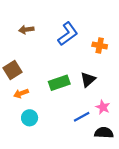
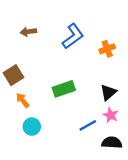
orange cross: (100, 46) -> (107, 49), turned -32
black triangle: (88, 80) -> (108, 92), moved
orange arrow: (21, 93) -> (23, 100), turned 72

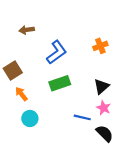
blue L-shape: (73, 36) -> (57, 52), moved
blue line: (88, 125) -> (82, 117), turned 42
black semicircle: (112, 143) -> (105, 133), turned 42

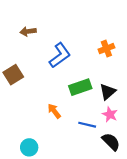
green rectangle: (60, 83) -> (80, 87), moved
orange arrow: (21, 94) -> (54, 111), moved
cyan circle: (30, 118) -> (29, 147), moved

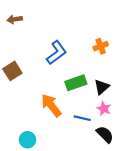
brown arrow: (28, 31) -> (15, 19), moved
orange arrow: (54, 111) -> (51, 105), size x1.6

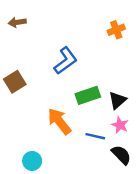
orange cross: (101, 46) -> (116, 30), moved

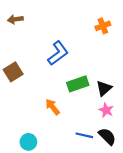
orange arrow: (59, 121) -> (53, 107), size x0.7
blue line: (95, 136) -> (84, 135), moved

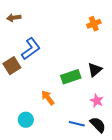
blue L-shape: (58, 53) -> (31, 49), moved
black triangle: (104, 88) -> (95, 70), moved
cyan circle: (28, 142) -> (26, 120), moved

